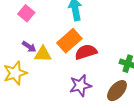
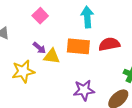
orange rectangle: (69, 41) -> (78, 46), turned 40
red semicircle: (86, 52) -> (109, 44), moved

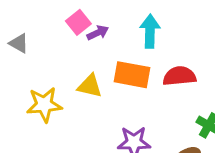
purple arrow: (39, 48) -> (98, 33), moved, turned -72

